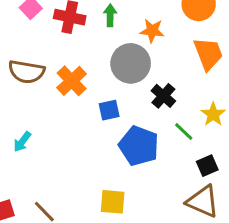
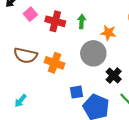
orange cross: (72, 81) -> (55, 63), turned -30
blue square: (109, 110) -> (76, 92), moved

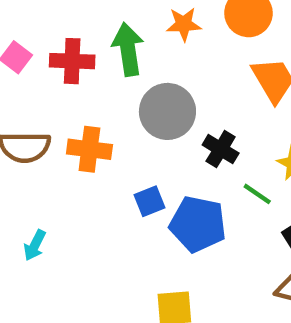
green arrow: (82, 21) -> (128, 49), size x1.6
orange star: (108, 33) -> (184, 24), moved

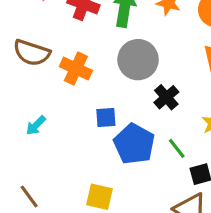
green line: (257, 194) -> (177, 148), moved
cyan arrow: (35, 245) -> (36, 125), moved

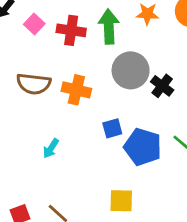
black cross: (166, 97) -> (162, 86), moved

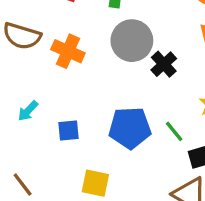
blue square: (112, 128) -> (69, 131), moved
blue pentagon: (143, 147) -> (130, 128), turned -30

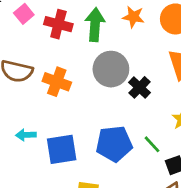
cyan arrow: (28, 111) -> (26, 135), turned 48
blue square: (69, 131) -> (62, 149), size x1.6

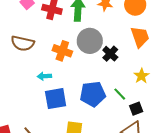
orange cross: (57, 82) -> (62, 51), moved
cyan arrow: (26, 135) -> (44, 76), moved

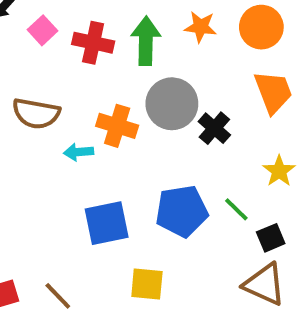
cyan arrow: (44, 76) -> (79, 152), moved

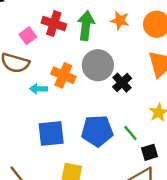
pink square: (42, 30) -> (28, 36), moved

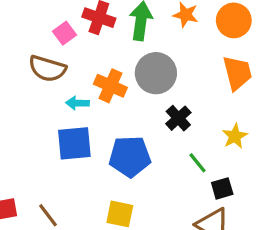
black cross: (122, 83) -> (178, 118), moved
blue pentagon: (97, 131) -> (130, 156), moved
blue square: (51, 134) -> (74, 143), moved

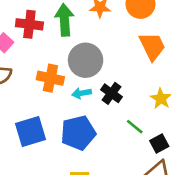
cyan arrow: (77, 103) -> (82, 93), moved

